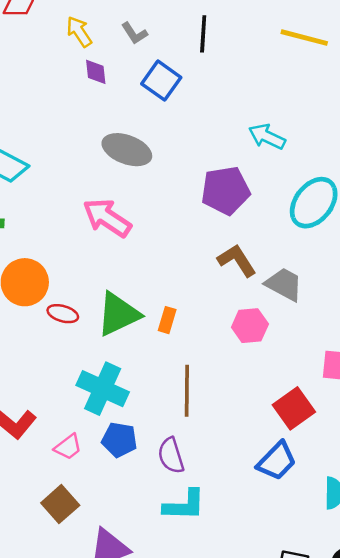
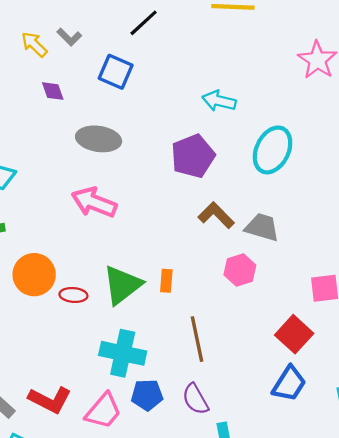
gray L-shape: (134, 33) -> (69, 37), moved
black line: (203, 34) -> (144, 23), turned 56
purple diamond: (96, 72) -> (53, 91), moved
pink trapezoid: (68, 447) -> (103, 411), size x1.5

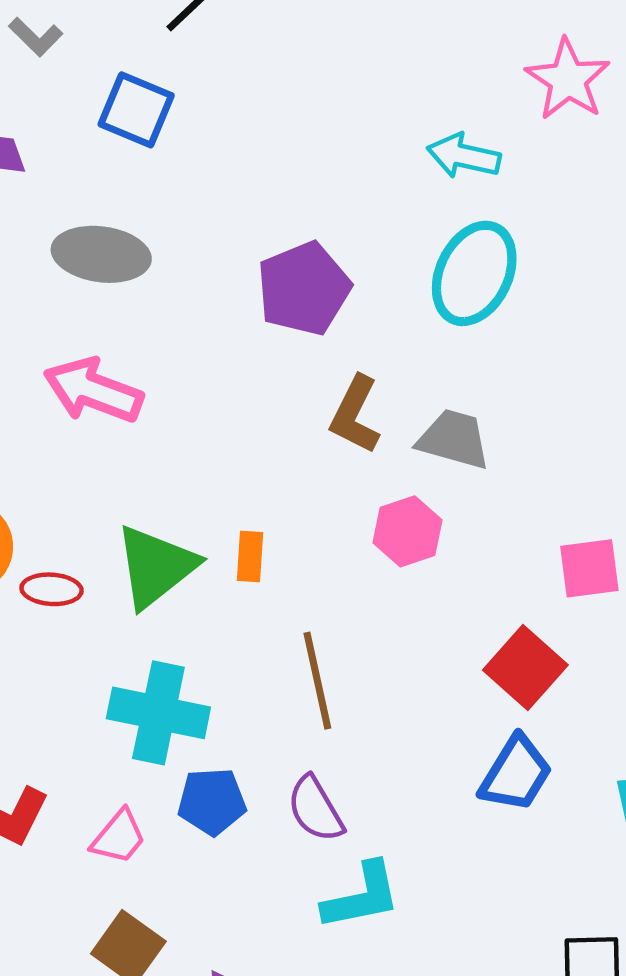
cyan arrow: (219, 101) -> (464, 156), moved
brown L-shape: (216, 215) -> (355, 415), turned -108
pink trapezoid: (103, 411) -> (119, 837), size x0.7

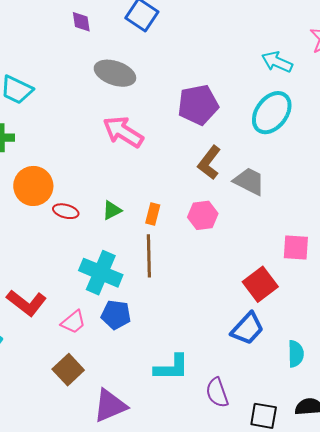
pink arrow: (93, 390) -> (123, 132), moved
pink hexagon: (408, 531) -> (203, 215), moved
green triangle: (156, 566) -> (112, 210), size x0.5
brown line: (317, 681) -> (149, 256), moved
purple semicircle: (315, 809) -> (217, 393), moved

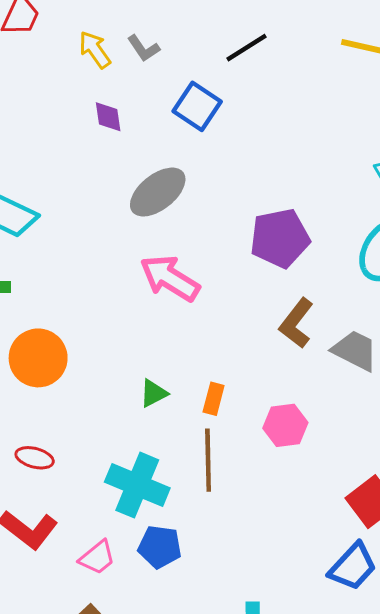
gray ellipse: (115, 73) -> (158, 192), turned -57
red ellipse: (66, 211) -> (35, 458), moved
pink hexagon: (203, 215) -> (285, 425), moved

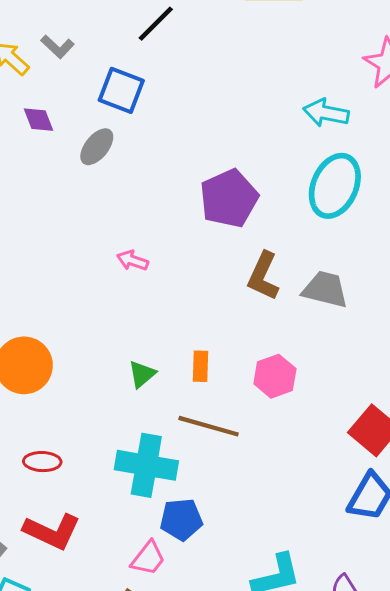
gray ellipse: (158, 192) -> (97, 147), moved, size x0.7
pink arrow: (170, 278) -> (132, 261), size x0.5
brown line: (208, 460) -> (209, 426), turned -60
pink trapezoid: (97, 557) -> (148, 558), moved

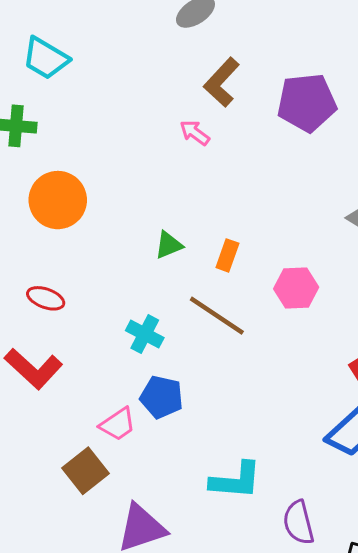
brown L-shape: (263, 276) -> (222, 82), moved
cyan cross: (146, 465) -> (145, 334), size x0.6

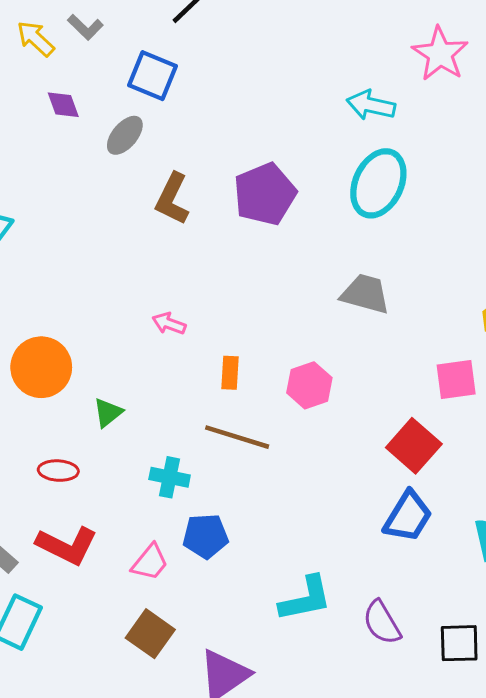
pink arrow: (195, 133) -> (169, 324), moved
green triangle: (169, 245) -> (108, 413), moved
pink trapezoid: (118, 424) -> (150, 562), moved

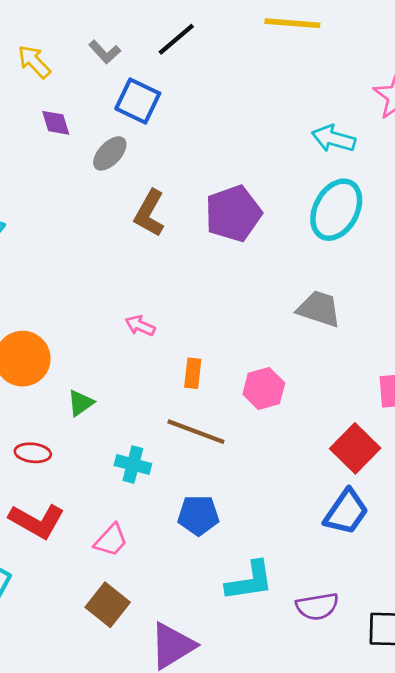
gray L-shape: (85, 27) -> (105, 52), moved
blue pentagon: (205, 536) -> (198, 515), moved
purple semicircle: (382, 623) -> (317, 606), turned -72

